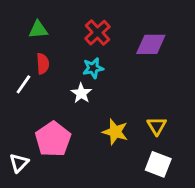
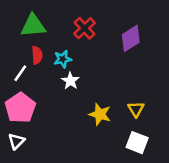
green triangle: (38, 30) -> (33, 26), size x1.5
purple diamond: (151, 44) -> (131, 38), turned -32
cyan star: (93, 68) -> (63, 59), moved
pink pentagon: (53, 139) -> (20, 108), moved

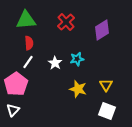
cyan star: (63, 59) -> (77, 59), moved
white line: (20, 73) -> (28, 62), moved

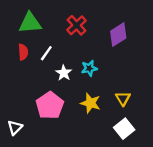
red semicircle: (29, 43) -> (23, 52), moved
white line: (28, 62) -> (46, 53), moved
pink pentagon: (16, 84) -> (50, 105), moved
white square: (107, 111) -> (124, 129), turned 30

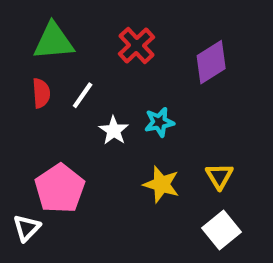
pink pentagon: (50, 105) -> (60, 188), moved

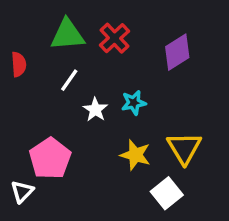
green triangle: (54, 41) -> (67, 35), moved
red semicircle: (41, 93) -> (19, 64), moved
yellow triangle: (219, 176) -> (184, 148), size x1.5
white square: (221, 230) -> (167, 193), moved

